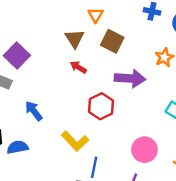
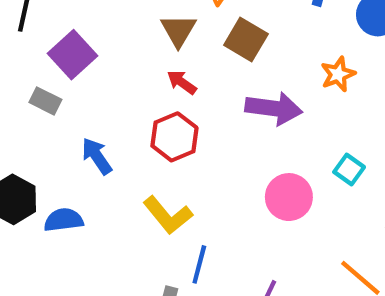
red hexagon: (101, 106) -> (174, 137), moved
pink circle: (145, 150) -> (289, 197), moved

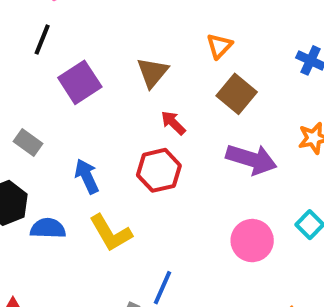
brown triangle: (178, 30) -> (152, 72), moved
gray rectangle: (45, 101) -> (28, 143), moved
yellow L-shape: (168, 215) -> (111, 233), moved

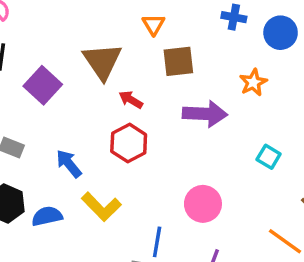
brown triangle: (152, 72) -> (102, 61), size x1.4
brown square: (237, 94) -> (178, 61), turned -32
pink circle: (252, 241) -> (203, 204), moved

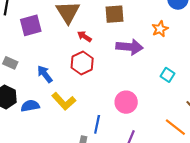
purple square: (43, 85) -> (31, 25), turned 30

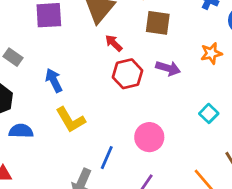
purple arrow: (130, 47) -> (168, 68), size x0.7
red hexagon: (82, 63) -> (128, 74), moved
blue semicircle: (30, 106) -> (21, 131), moved

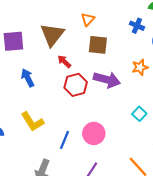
purple arrow: (168, 68) -> (107, 80), size x1.4
blue arrow: (54, 80) -> (28, 78), moved
blue line: (107, 158) -> (64, 140), moved

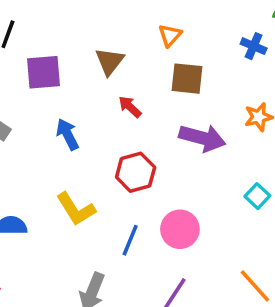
brown triangle: (52, 35) -> (110, 61), size x0.7
red hexagon: (76, 85) -> (136, 172), moved

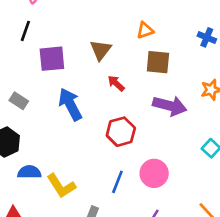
orange triangle: (170, 35) -> (145, 30), turned 30
blue arrow: (68, 134) -> (70, 104), size x1.4
yellow L-shape: (76, 209) -> (61, 186), moved

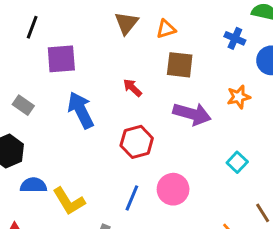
brown triangle: (101, 50) -> (126, 23), moved

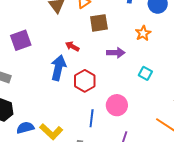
blue arrow: (81, 110) -> (58, 68), moved, turned 55
purple arrow: (192, 114) -> (116, 53), size x0.7
cyan square: (237, 162) -> (145, 73), moved

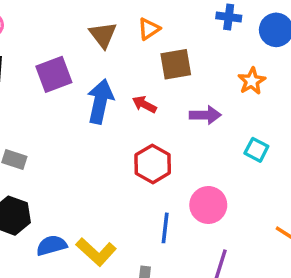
purple square: (21, 40) -> (54, 74), moved
red arrow: (72, 46) -> (144, 104), moved
blue arrow: (58, 68) -> (100, 101), moved

